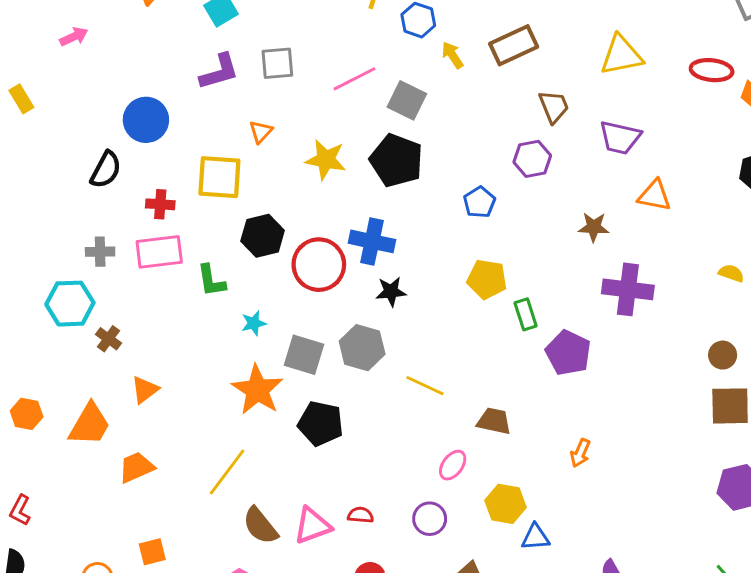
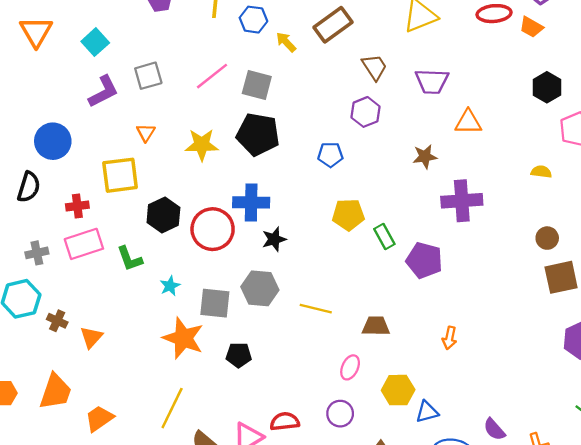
blue pentagon: (479, 202) -> (330, 155), turned -30
orange triangle: (145, 390) -> (91, 337), moved
black pentagon: (321, 423) -> (239, 355), size x0.7
red semicircle: (361, 515) -> (285, 421), size x1.4

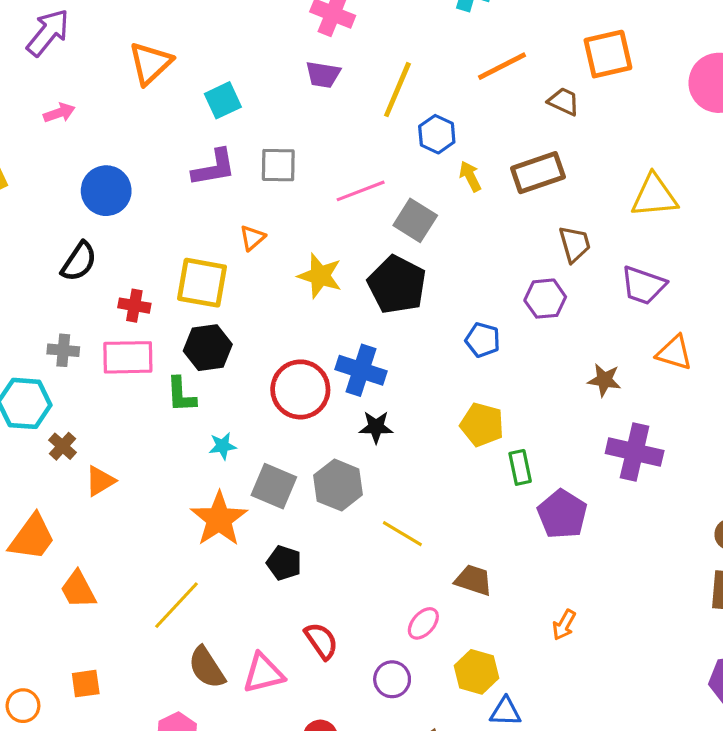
blue circle: (53, 141) -> (106, 191), moved
black hexagon: (163, 215) -> (208, 348), moved
orange trapezoid: (99, 418) -> (78, 590), turned -100
red semicircle: (285, 421) -> (321, 641), moved, turned 44

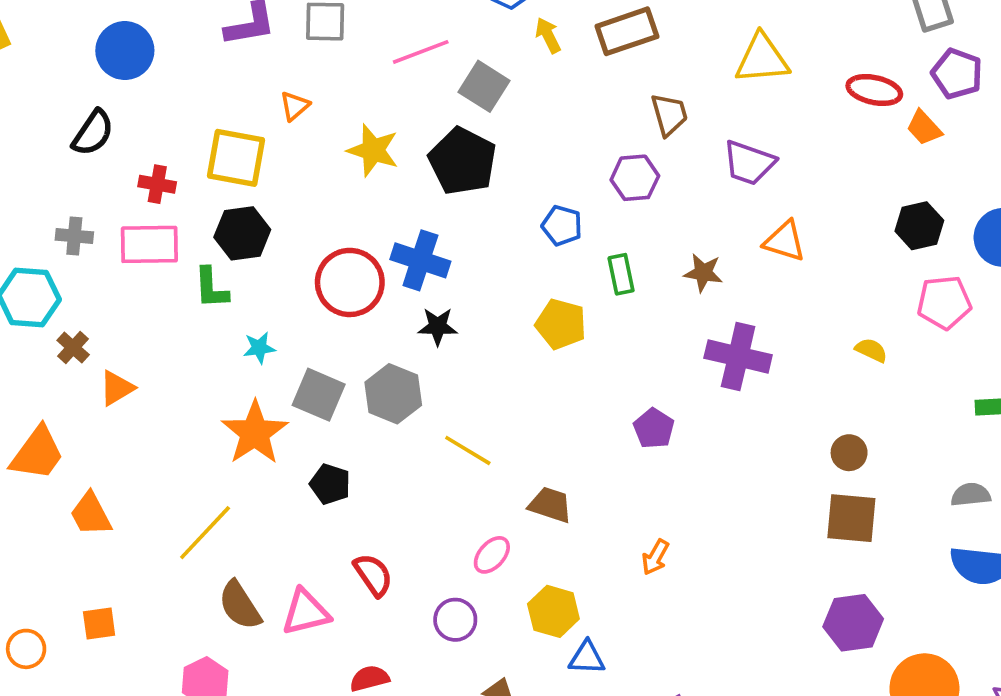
green rectangle: (520, 467) -> (621, 274), moved
purple pentagon: (562, 514) -> (654, 428), size x0.7

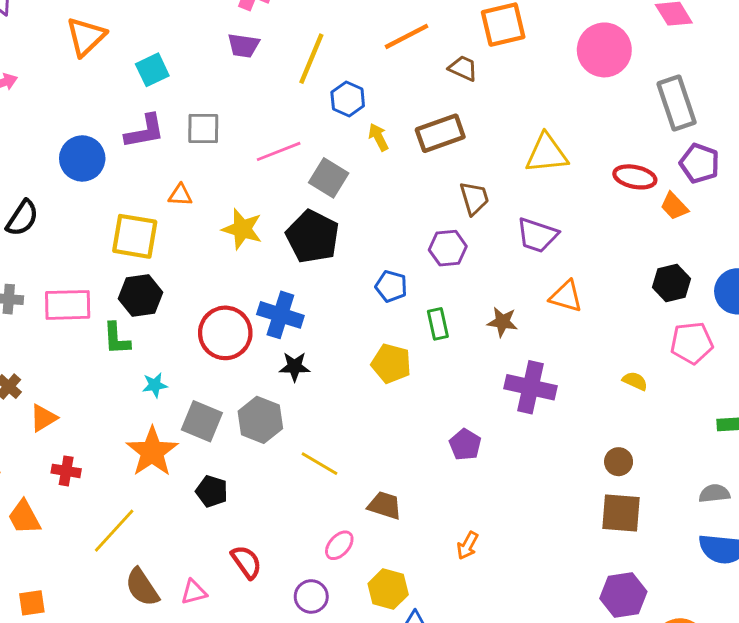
blue circle: (125, 51) -> (82, 158), moved
orange triangle: (295, 106) -> (180, 195), turned 45
red cross: (157, 184) -> (66, 471), moved
pink triangle: (306, 612) -> (194, 592), size x0.7

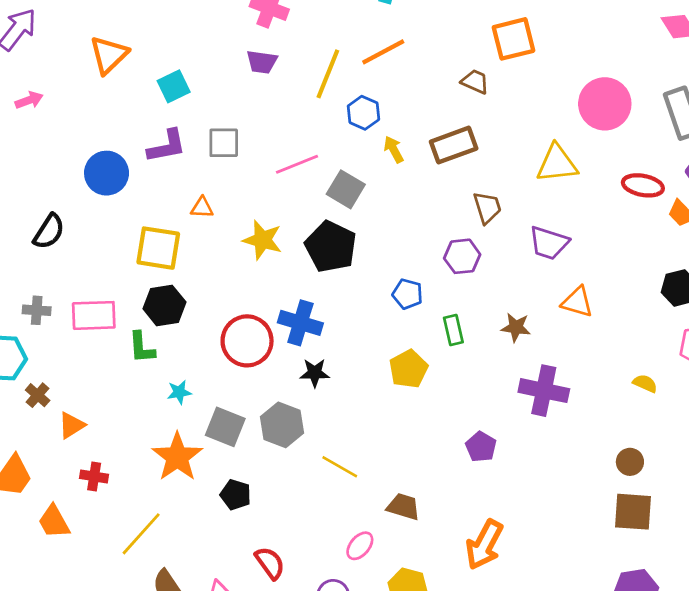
orange line: (407, 36) -> (383, 52), moved
pink circle: (604, 50) -> (605, 104), moved
yellow pentagon: (391, 364) -> (408, 369), turned 30
orange arrow: (468, 546) -> (484, 545), size x1.8

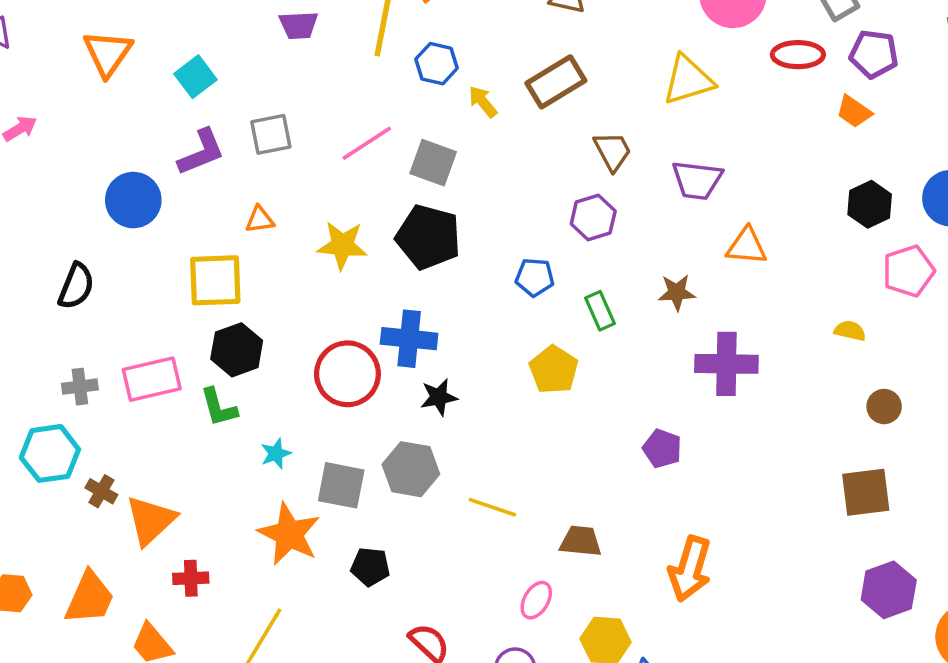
red ellipse: (643, 185) -> (798, 55), moved
orange triangle: (72, 425) -> (151, 520), size x1.5
brown circle: (630, 462) -> (884, 407), moved

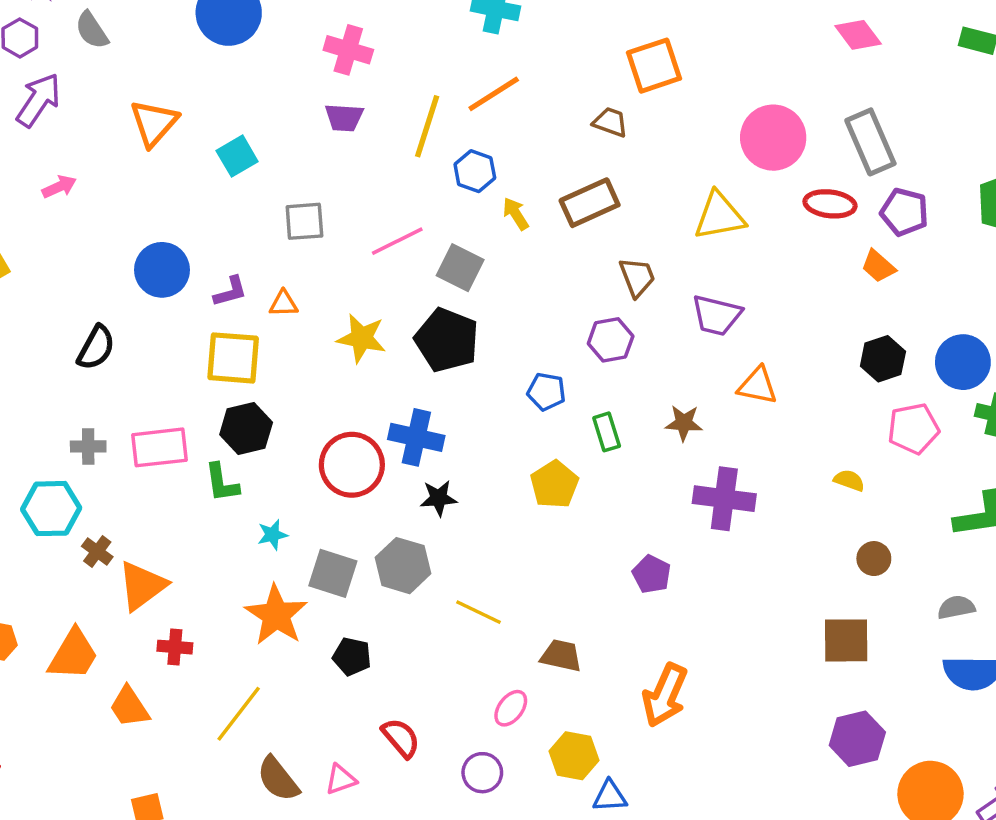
purple L-shape: (201, 152) -> (230, 292), moved, size x0.7

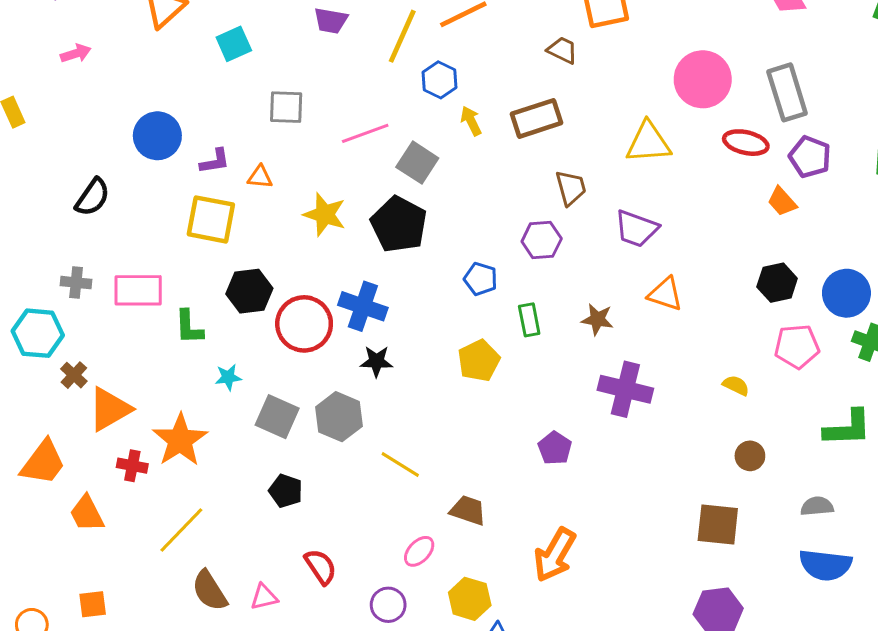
black hexagon: (246, 428) -> (249, 291), moved
orange star: (276, 615) -> (180, 440), moved

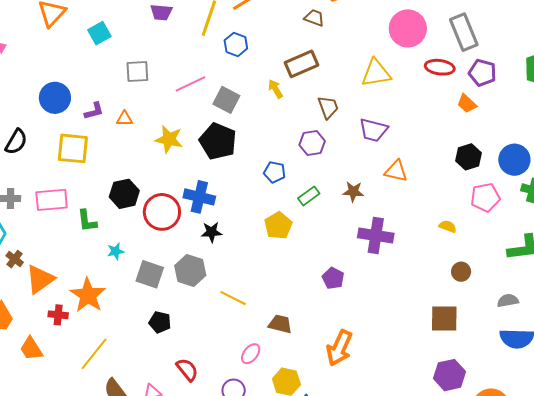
yellow arrow: (471, 121) -> (275, 89), moved
yellow square: (211, 219) -> (73, 148), moved
green rectangle: (529, 320) -> (309, 196), turned 70

